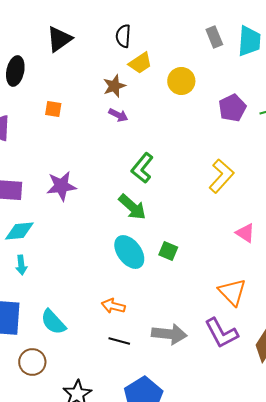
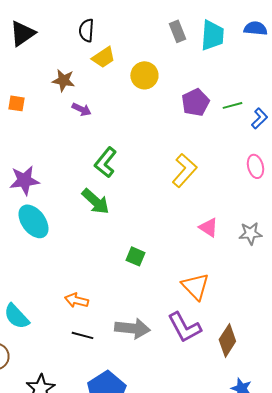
brown star: (114, 86) -> (63, 80), moved, turned 30
green square: (168, 251) -> (135, 256), moved
cyan ellipse: (129, 252) -> (33, 221), moved

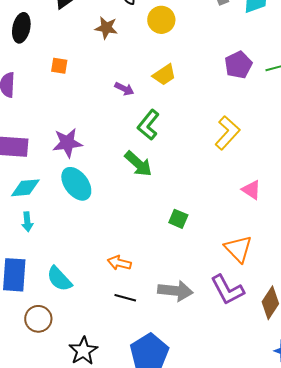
yellow trapezoid: (103, 57) -> (164, 75), moved
yellow circle: (144, 75) -> (161, 20), moved
brown star: (63, 80) -> (106, 28), moved
purple arrow: (81, 109) -> (124, 89), moved

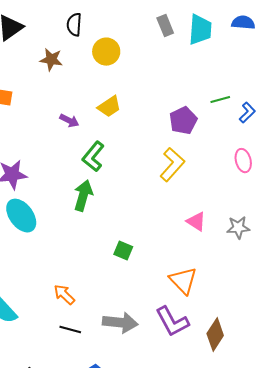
purple pentagon: (238, 65) -> (183, 121), moved
green arrow: (138, 164) -> (83, 196), turned -116
orange arrow: (119, 263) -> (64, 295), turned 30

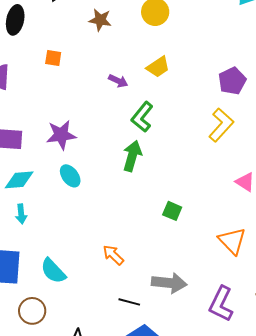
cyan ellipse: (21, 216) -> (70, 176), size x0.7
purple L-shape: (172, 322) -> (221, 304), moved, turned 54
black line: (70, 330) -> (129, 302), moved

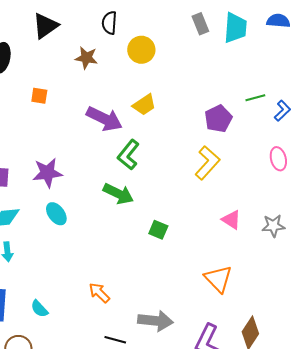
purple arrow: (118, 81) -> (104, 119), size x1.8
green arrow: (132, 156) -> (118, 194), turned 100
green square: (172, 211) -> (158, 230), moved
cyan semicircle: (53, 271) -> (39, 309), size x0.7

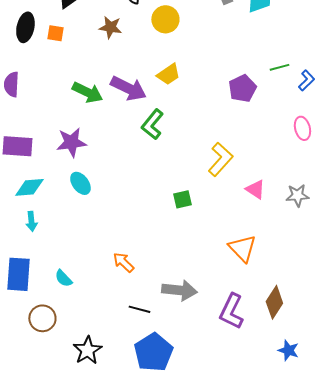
orange square: (39, 96) -> (55, 33), moved
yellow L-shape: (207, 163) -> (220, 159), moved
green arrow: (118, 194) -> (87, 92), moved
green square: (158, 230) -> (182, 199), turned -36

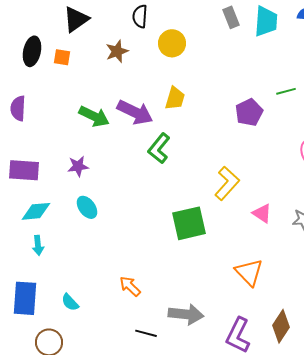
brown star: (110, 27) -> (117, 51), turned -30
yellow trapezoid: (168, 74) -> (175, 98), turned -40
purple star: (71, 142) -> (78, 166), size x0.7
green square: (182, 199) -> (189, 223), size x1.8

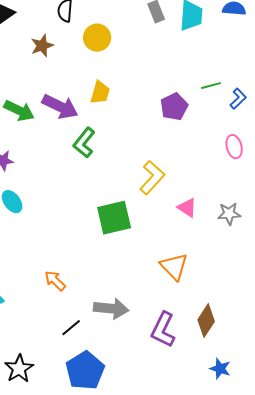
black line: (146, 333) -> (71, 328), turned -55

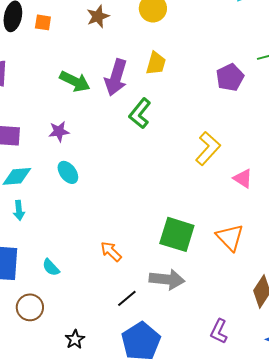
purple arrow: (60, 107) -> (116, 77), turned 81
green square: (114, 218) -> (177, 234), moved, turned 30
purple L-shape: (163, 330) -> (219, 331), moved, size x0.7
black star: (19, 369) -> (75, 339), size x0.7

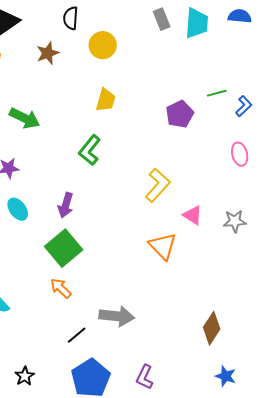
purple arrow: (116, 77) -> (66, 205), moved, size x0.7
green square: (177, 234) -> (64, 248), moved, turned 33
orange triangle: (230, 237) -> (163, 246), moved
purple L-shape: (219, 331) -> (145, 377), moved

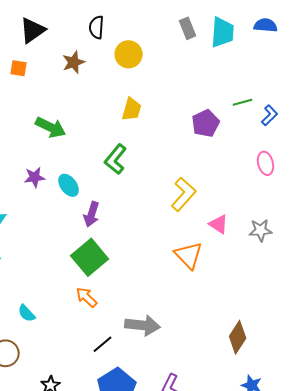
cyan ellipse: (18, 209) -> (69, 185), moved

